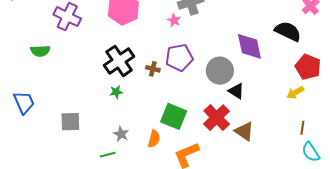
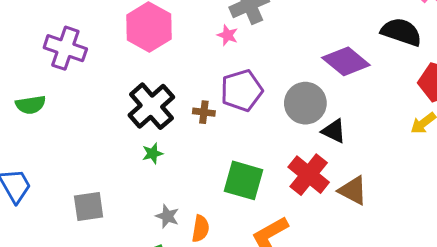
purple diamond: (249, 46) -> (346, 61), turned -32
orange semicircle: (154, 139) -> (200, 229), moved

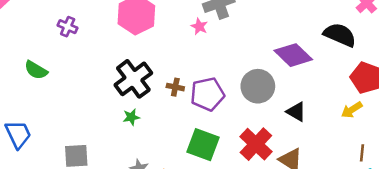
purple cross: (65, 48) -> (68, 27), size x0.6
purple pentagon: (242, 90) -> (207, 94), moved
green semicircle: (31, 105) -> (36, 70), turned 35
black triangle: (334, 131) -> (296, 112), moved

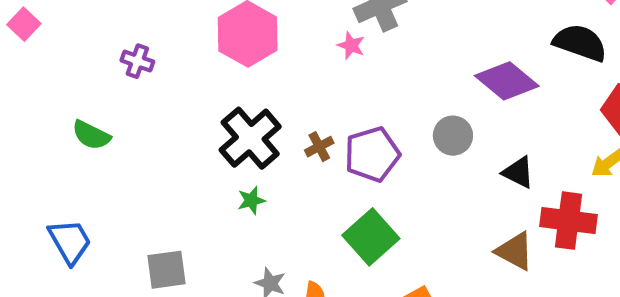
gray circle: (258, 86) -> (453, 136), size x0.7
brown cross: (175, 87) -> (319, 147), turned -35
red cross: (256, 144) -> (568, 221), moved, turned -32
green square: (203, 145) -> (371, 237), turned 32

